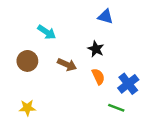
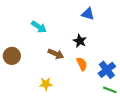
brown circle: (27, 61) -> (12, 56), moved
yellow star: (27, 108) -> (46, 84), moved
green line: (116, 108) -> (110, 90), moved

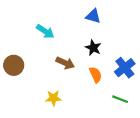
blue triangle: (88, 14) -> (93, 16), moved
blue cross: (107, 70) -> (125, 68), moved
green line: (110, 90) -> (120, 99), moved

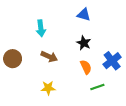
cyan arrow: (45, 31) -> (41, 28), turned 49
brown arrow: (65, 63) -> (49, 57), moved
green line: (120, 99) -> (97, 87), moved, turned -40

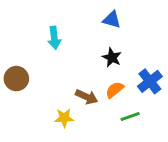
brown arrow: (49, 57) -> (87, 97), moved
orange semicircle: (86, 67) -> (115, 90), turned -104

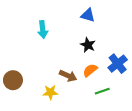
brown circle: (16, 79) -> (13, 80), moved

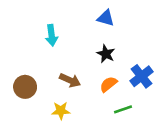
brown arrow: (68, 76) -> (70, 80), moved
brown circle: (13, 80) -> (25, 87), moved

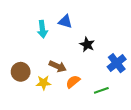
blue triangle: (106, 18) -> (65, 22), moved
orange semicircle: (108, 84) -> (73, 82), moved
yellow star: (61, 111) -> (44, 83), moved

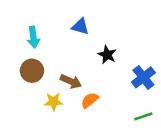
cyan arrow: (42, 29) -> (33, 37), moved
brown circle: (21, 72) -> (32, 71), moved
green line: (101, 90) -> (143, 116), moved

